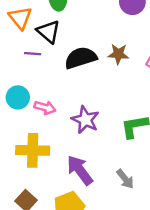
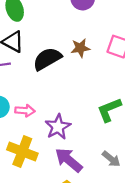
purple star: (85, 120) -> (58, 127), moved, turned 30
yellow cross: (33, 150) -> (22, 152), turned 32

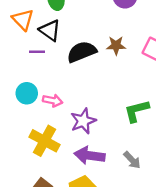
purple arrow: (69, 160) -> (90, 155), turned -40

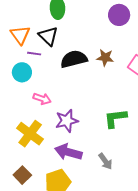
orange triangle: (23, 20) -> (20, 35), moved
cyan circle: (27, 93) -> (22, 72), moved

